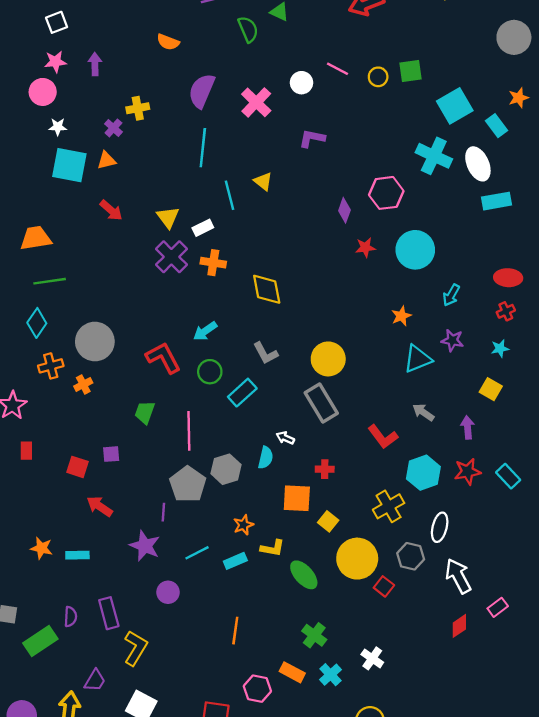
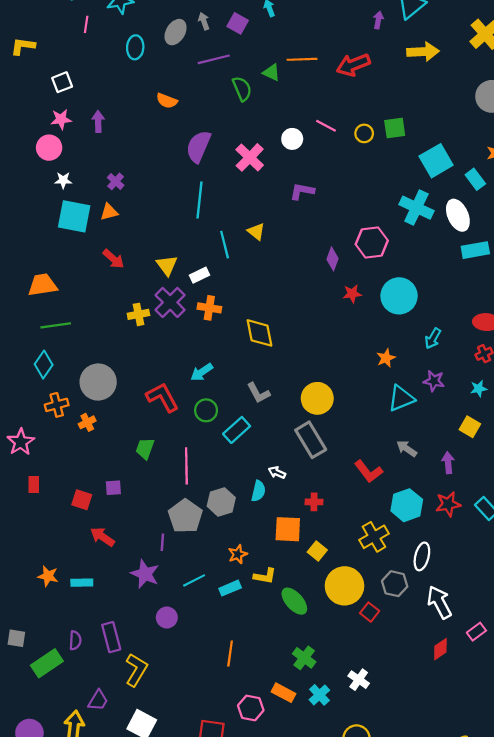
yellow cross: (138, 108) -> (138, 314), moved

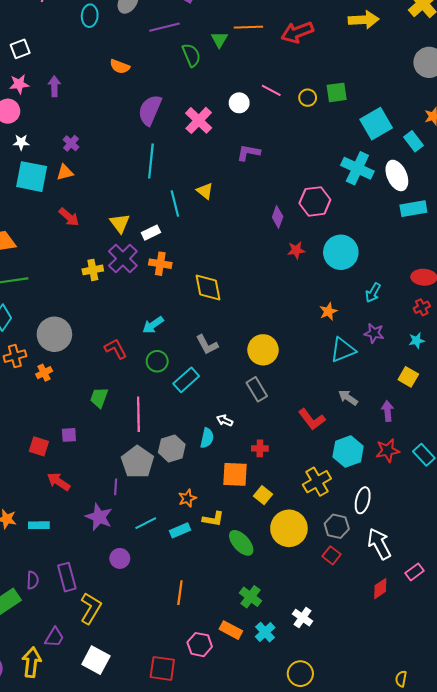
green triangle: (271, 72) -> (219, 40), turned 36
red L-shape: (162, 397) -> (116, 349), size x0.7
gray rectangle: (311, 440) -> (257, 389), size x0.7
red square: (370, 612) -> (331, 555), moved

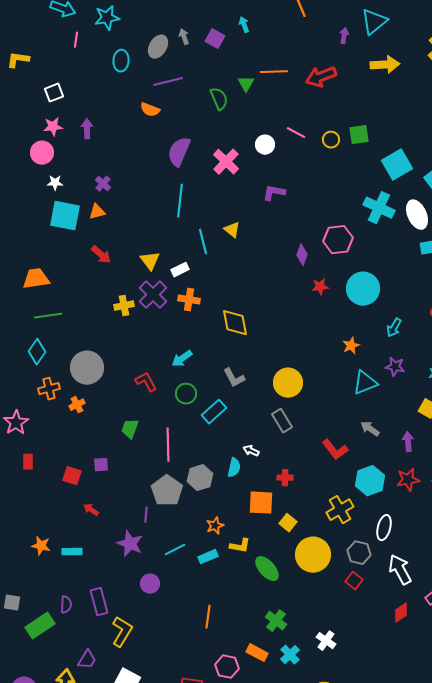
purple line: (164, 27) -> (168, 82), moved
red arrow: (59, 482) -> (91, 510), size x0.7

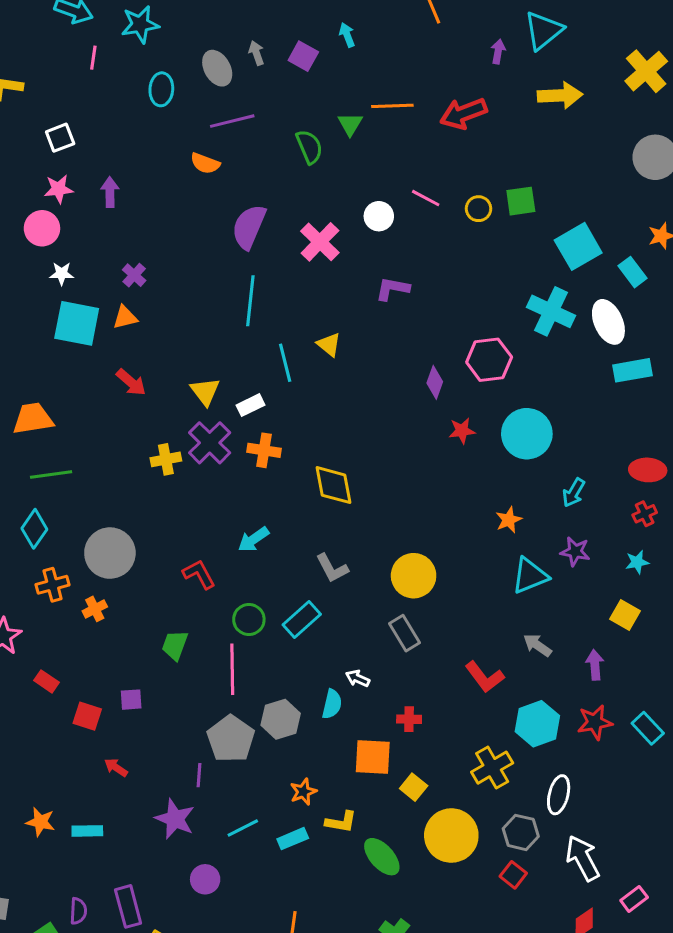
gray ellipse: (158, 47) -> (217, 68), turned -60
green circle: (186, 394) -> (249, 619), moved
red rectangle: (28, 462) -> (46, 681), moved, turned -56

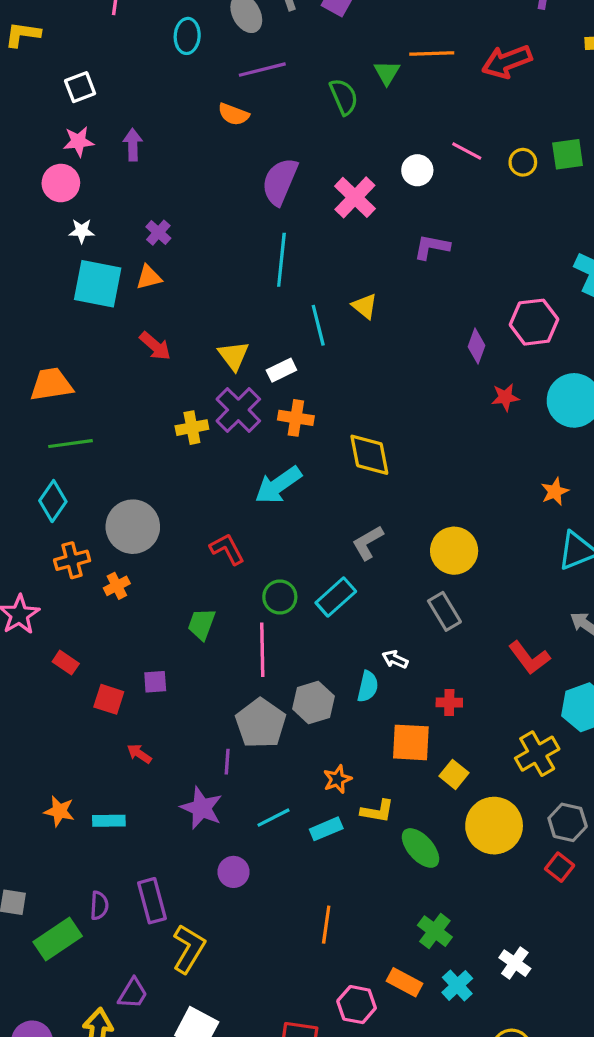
cyan arrow: (253, 539) -> (278, 485), moved, size x1.4
gray L-shape: (332, 568) -> (368, 543), turned 88

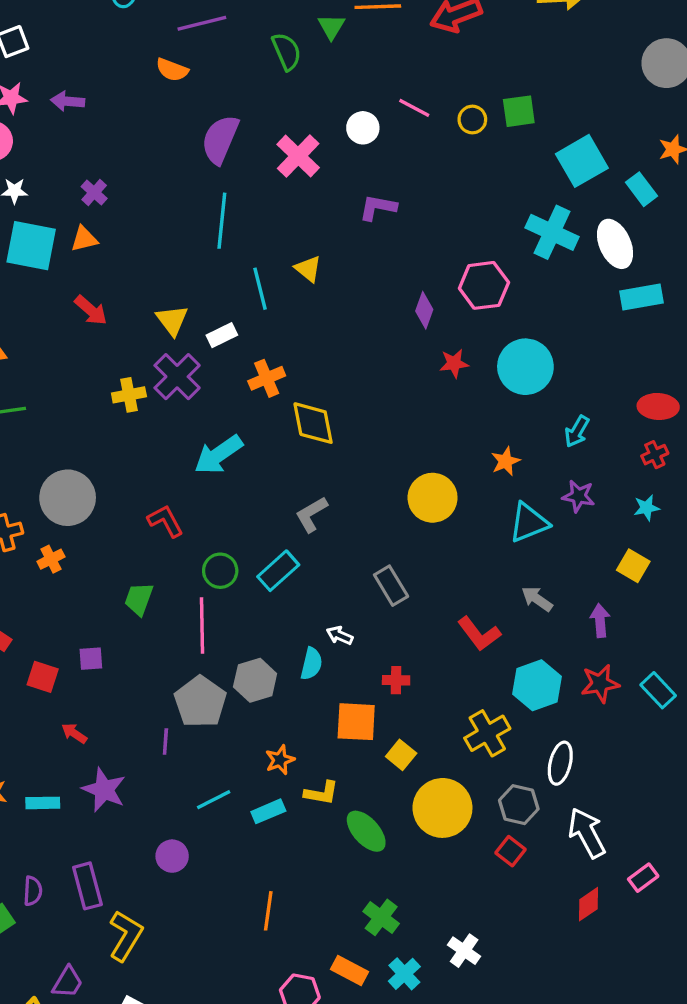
purple arrow: (133, 145) -> (68, 101), turned -84
orange cross: (296, 418) -> (267, 378), moved, turned -32
yellow circle: (454, 551) -> (433, 498), moved
purple star: (202, 808) -> (104, 790), moved

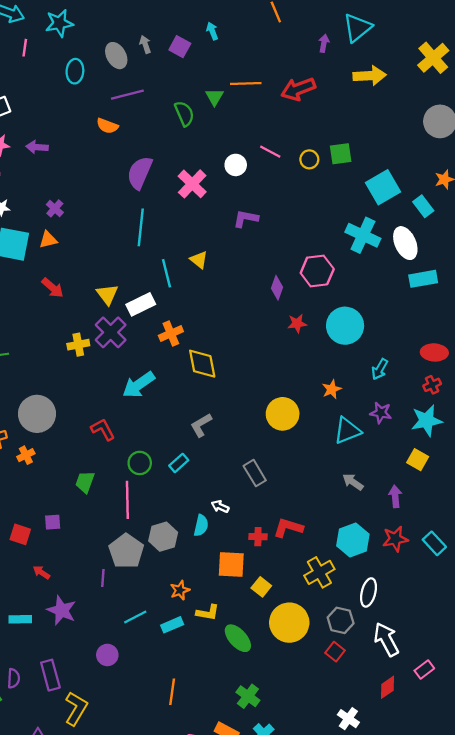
white rectangle: (222, 335) -> (141, 304), size x1.4
cyan star: (647, 508) -> (427, 421), size x1.8
cyan rectangle: (278, 571) -> (179, 463), size x0.7
red L-shape: (479, 634) -> (288, 528), moved, turned 144
white cross: (464, 951) -> (348, 719), moved

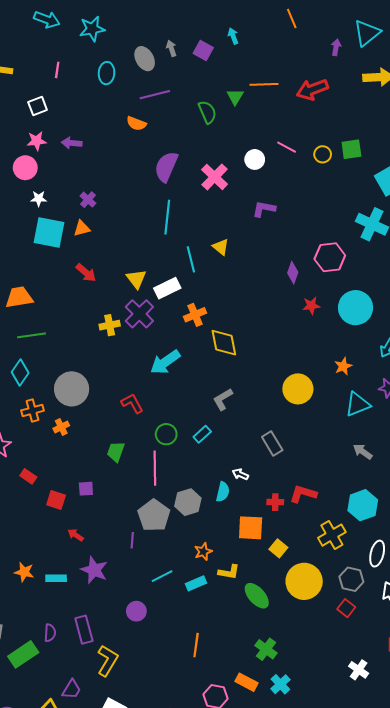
pink line: (25, 48) -> (57, 70), moved

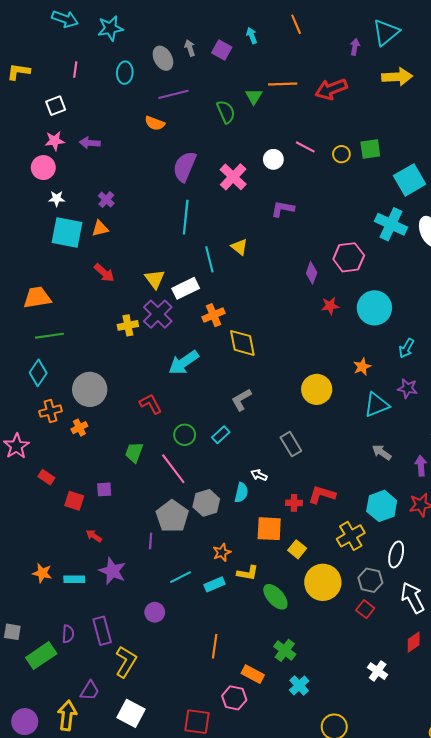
orange line: (292, 19) -> (296, 24), moved
pink line: (155, 468) -> (173, 469), turned -36
orange rectangle: (246, 682) -> (253, 674), moved

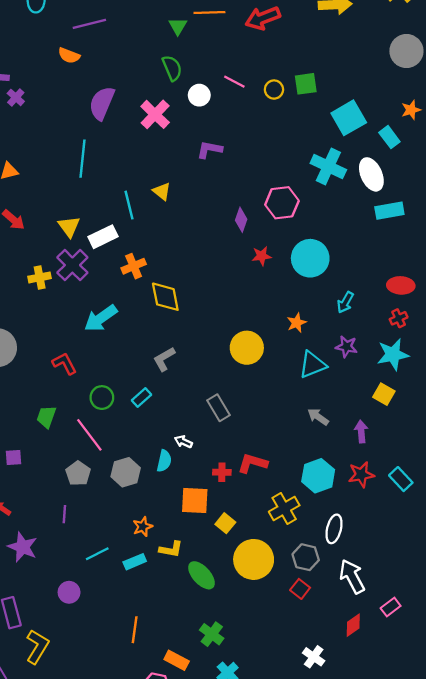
green semicircle: (226, 112) -> (172, 68), moved
purple cross: (106, 200) -> (16, 97), moved
cyan line: (186, 217) -> (83, 159), moved
gray pentagon: (172, 516) -> (78, 473), moved, size x0.7

